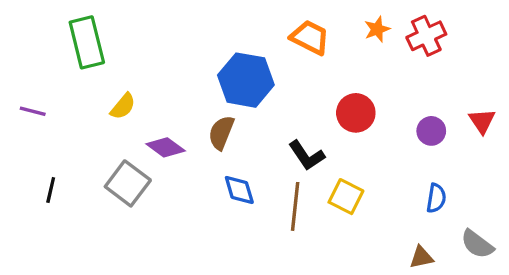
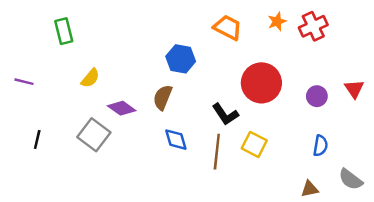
green rectangle: (87, 42) -> (64, 31), size x0.7
blue hexagon: (246, 80) -> (181, 59), size x0.7
red circle: (356, 113) -> (261, 83), size x1.4

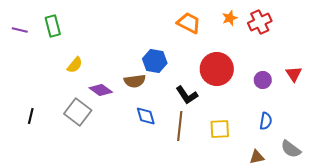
blue hexagon: (181, 59) -> (155, 61), moved
purple line: (24, 82) -> (20, 30), moved
brown semicircle: (163, 97) -> (135, 81), turned -120
yellow square: (254, 144) -> (220, 129), moved, turned -30

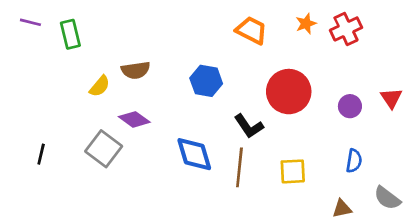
purple line: (20, 30) -> (30, 22), moved
brown semicircle: (135, 81) -> (136, 70), moved
blue diamond: (146, 116) -> (194, 154), size x1.4

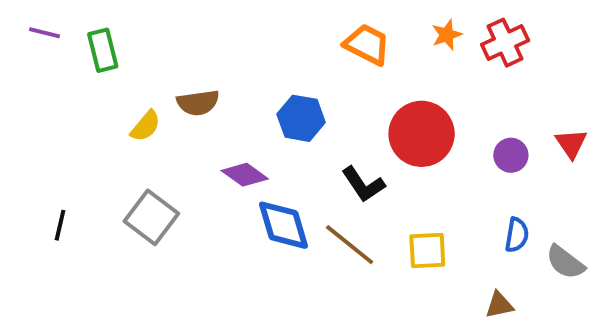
purple diamond: (134, 119) -> (245, 175), moved
brown line: (239, 167) -> (350, 245), turned -57
gray semicircle: (387, 198) -> (565, 262), moved

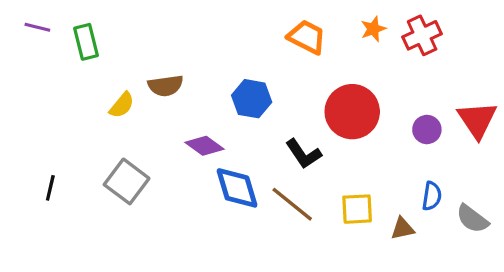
red triangle: (571, 144) -> (477, 120), size x1.5
brown triangle: (499, 305) -> (403, 229), moved

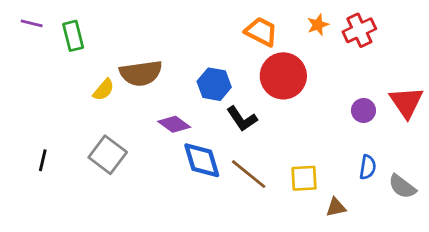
brown semicircle: (166, 86) -> (141, 73), size x1.4
red circle: (352, 112) -> (283, 76), moved
black L-shape: (304, 154) -> (242, 119), moved
brown triangle: (403, 229) -> (336, 207), moved

